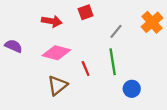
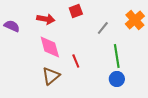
purple semicircle: (14, 46) -> (12, 26), moved
pink diamond: (56, 53) -> (50, 47), turned 60
green line: (113, 62) -> (117, 56), moved

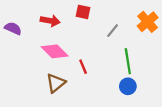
red square: (76, 11) -> (83, 12), turned 32
pink diamond: (50, 47) -> (55, 51), turned -30

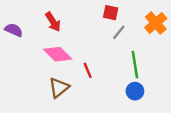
red square: (83, 12) -> (111, 13), moved
red arrow: (50, 21) -> (53, 22), turned 48

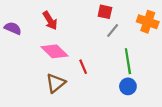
orange cross: (156, 23) -> (148, 22), turned -30

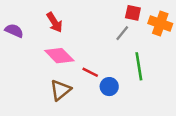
red square: (105, 12) -> (133, 13), moved
red line: (83, 67) -> (90, 72), turned -40
blue circle: (128, 86) -> (109, 87), moved

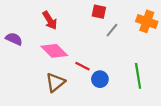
red square: (133, 13) -> (99, 12), moved
purple semicircle: (14, 31) -> (14, 39), moved
green line: (139, 66) -> (138, 76), moved

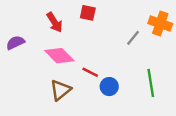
red square: (99, 12) -> (88, 13), moved
gray line: (112, 30) -> (133, 38), moved
purple semicircle: (14, 39) -> (15, 43), turned -49

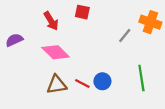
red line: (90, 72) -> (82, 84), moved
brown triangle: (60, 90) -> (57, 85), turned 30

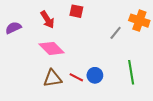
purple semicircle: (14, 40) -> (13, 28), moved

